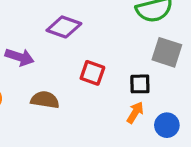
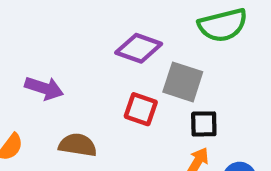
purple diamond: (64, 27) -> (139, 48), moved
gray square: (167, 52) -> (183, 82), moved

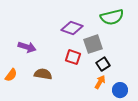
gray square: (183, 82) -> (93, 44), turned -36
black square: (204, 124) -> (103, 64), turned -32

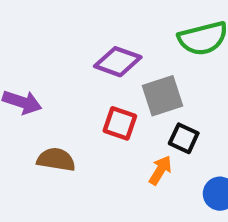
black square: (103, 64) -> (184, 138), turned -32
orange arrow: (100, 82) -> (160, 170), moved

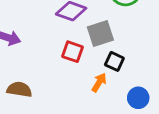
brown semicircle: (56, 160) -> (19, 89), moved

